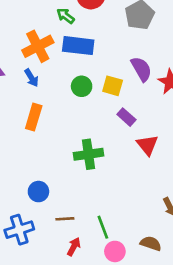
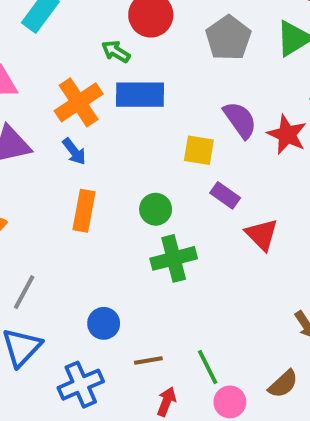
green circle: (82, 86) -> (156, 209), moved
brown semicircle: (151, 244) -> (283, 384), turned 125

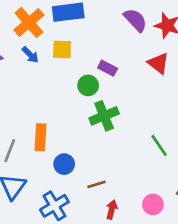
yellow square: (199, 150) -> (62, 49), moved
purple rectangle: (225, 195) -> (108, 68), moved
orange rectangle: (84, 211) -> (41, 137), moved
red triangle: (262, 235) -> (158, 63), moved
green line: (208, 367) -> (159, 145), moved

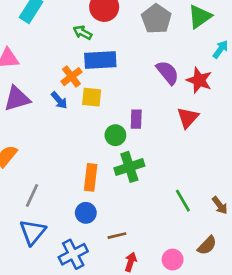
orange cross: (29, 22) -> (71, 77), moved, size x0.7
red triangle: (158, 63) -> (188, 118), turned 30
purple rectangle: (108, 68) -> (136, 119), turned 60
orange rectangle: (41, 137) -> (91, 177), moved

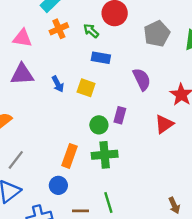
blue rectangle: (100, 60) -> (101, 58), size x0.7
purple semicircle: (168, 73) -> (142, 79), moved
orange cross: (71, 77) -> (59, 29), moved
green line: (183, 201) -> (108, 202), moved

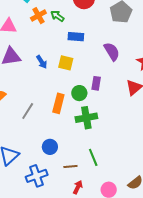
green arrow: (91, 31) -> (57, 16), moved
orange rectangle: (69, 156) -> (58, 103), moved
gray line: (16, 160) -> (28, 111), moved

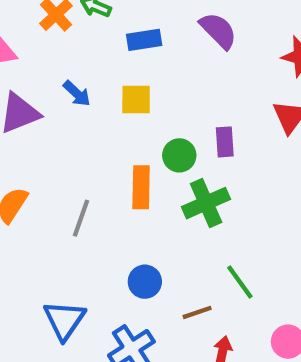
purple semicircle: (112, 52) -> (218, 31), moved
blue arrow: (42, 62) -> (77, 94), moved
purple rectangle: (96, 83) -> (225, 142), moved

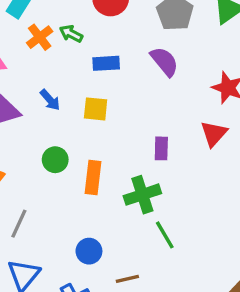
green circle: (179, 155) -> (55, 160), moved
gray line: (81, 218) -> (19, 224), moved
green line: (240, 282) -> (165, 235), moved

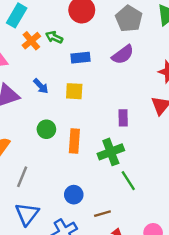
purple semicircle: (164, 61) -> (123, 55), turned 95

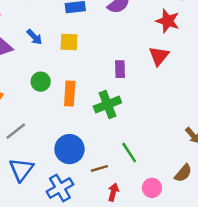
gray line: (22, 177) -> (16, 131), turned 30
green line: (128, 181) -> (129, 153), moved
blue circle: (74, 195) -> (69, 149), size x1.5

